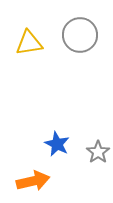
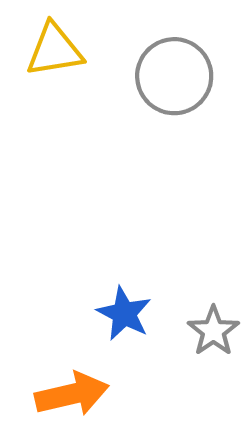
yellow triangle: (29, 43) -> (54, 50), moved

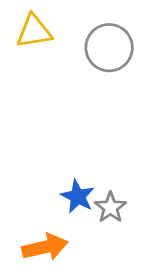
gray star: (213, 331) -> (110, 207), moved

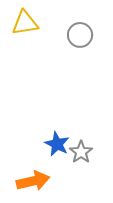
gray circle: (109, 48) -> (80, 35), size x0.7

